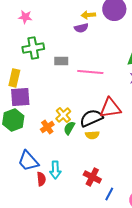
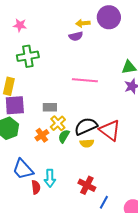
gray rectangle: (61, 61) -> (50, 107), moved
red triangle: (110, 108) -> (110, 130), moved, turned 45

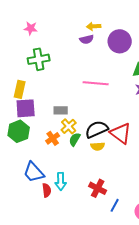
purple circle: (109, 17) -> (120, 41), moved

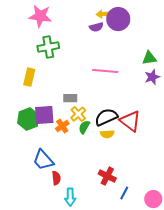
pink star: (31, 28) -> (40, 16), size x1.6
purple circle: (120, 41) -> (118, 19), moved
purple square: (26, 108) -> (44, 115), moved
cyan arrow: (61, 181) -> (70, 197), moved

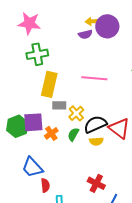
yellow rectangle: (29, 77) -> (49, 84), moved, size x1.4
yellow cross: (78, 114) -> (76, 113), moved

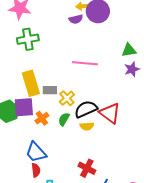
yellow rectangle: (49, 84) -> (31, 83), moved, turned -30
blue trapezoid: (32, 167) -> (36, 152), moved

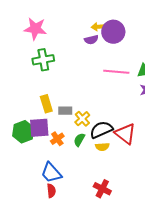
pink line: (85, 63) -> (116, 72), moved
yellow rectangle: (31, 83) -> (46, 104), size x0.7

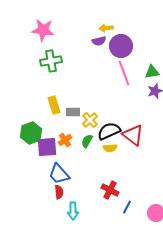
purple circle: (113, 32) -> (121, 46), moved
pink line: (116, 72) -> (124, 73), turned 65
purple square: (39, 128) -> (47, 147), moved

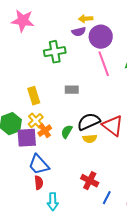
green cross: (51, 61) -> (55, 52), moved
gray rectangle: (73, 112) -> (72, 90), moved
yellow cross: (90, 120) -> (36, 121), moved

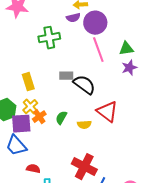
black semicircle: (89, 122) -> (84, 85), moved, turned 60
blue trapezoid: (39, 165) -> (16, 146), moved
red cross: (90, 181) -> (84, 167), size x1.4
red semicircle: (39, 183) -> (33, 169), turned -72

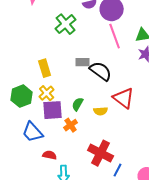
green cross: (49, 38) -> (66, 24), turned -30
orange cross: (39, 117) -> (71, 125), moved
purple square: (21, 124) -> (53, 110), moved

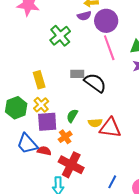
red triangle: (124, 98) -> (110, 128), moved, turned -30
red cross: (101, 153) -> (71, 165), moved
red semicircle: (50, 155) -> (44, 151), moved

